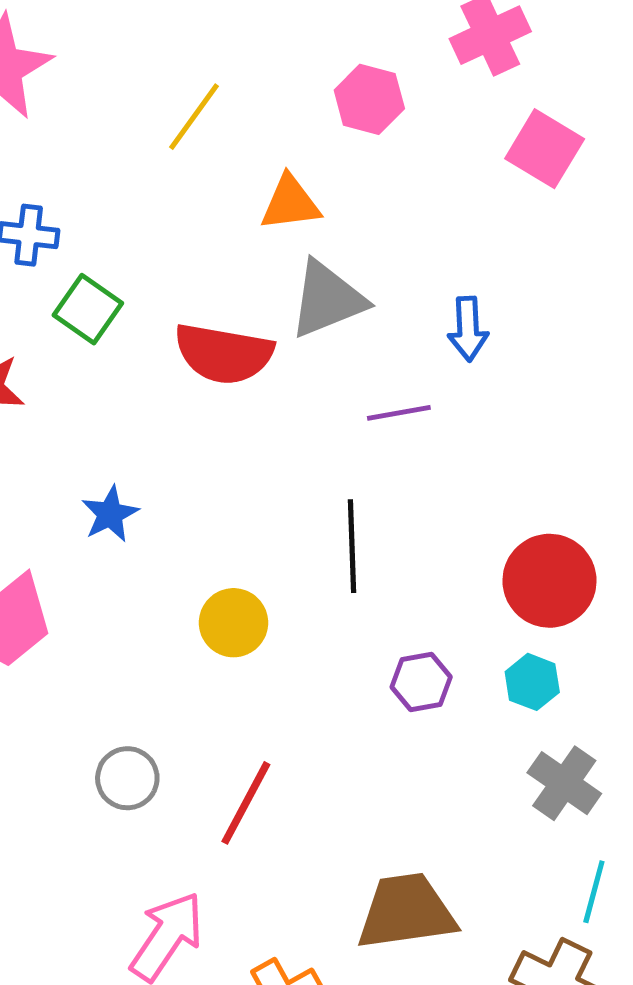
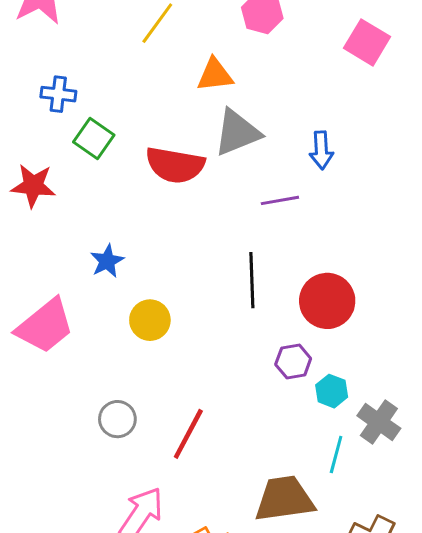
red circle: (549, 581) -> (327, 301), moved
yellow circle: (234, 623) -> (150, 320), moved
cyan hexagon: (532, 682) -> (332, 391), moved
cyan line: (594, 892) -> (336, 455), moved

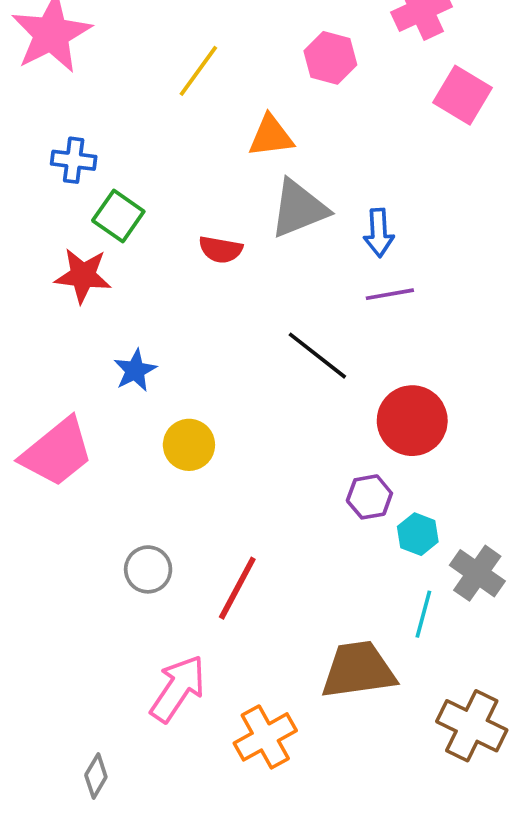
blue arrow: (321, 150) -> (379, 233), moved
red semicircle: (175, 165) -> (221, 250), size x0.6
red star: (33, 186) -> (83, 276), moved
purple line: (280, 200) -> (390, 294), moved
black line: (252, 280) -> (317, 356), moved, turned -50

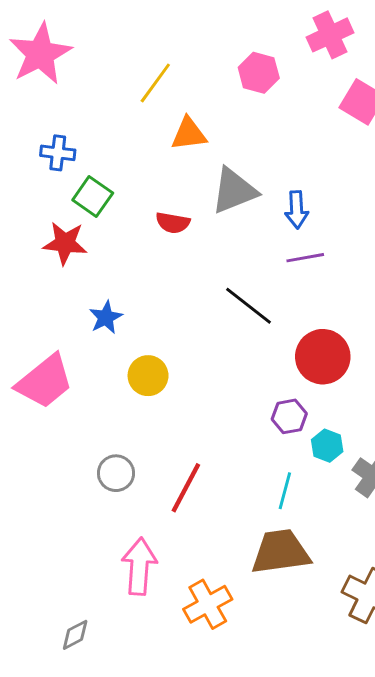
orange triangle: (271, 136) -> (189, 134), moved
cyan line: (423, 614) -> (285, 491), moved
pink arrow: (178, 689) -> (139, 566), turned -30
gray diamond: (96, 776) -> (75, 635), turned 32

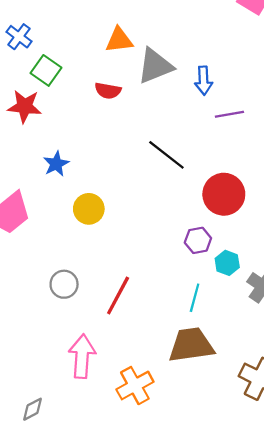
orange triangle: (189, 134) -> (119, 40), moved
blue cross: (58, 153) -> (19, 37), turned 30
purple line: (305, 258) -> (229, 114), moved

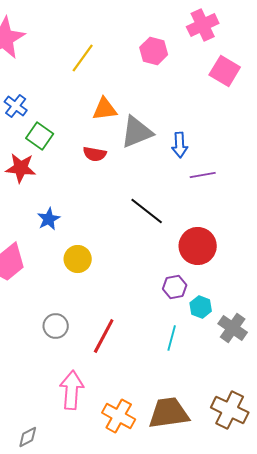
brown trapezoid: (191, 345) -> (169, 413), moved
orange cross: (135, 386) -> (119, 416), turned -32

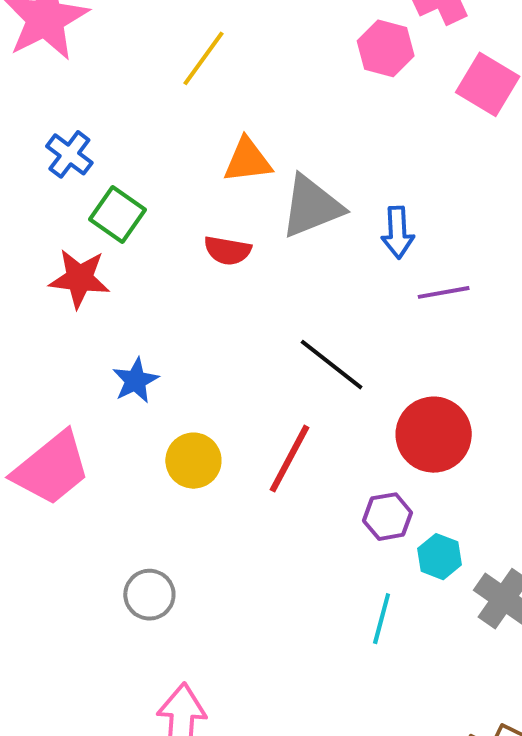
pink hexagon: (154, 51) -> (386, 48), moved
red line: (104, 336) -> (290, 459), moved

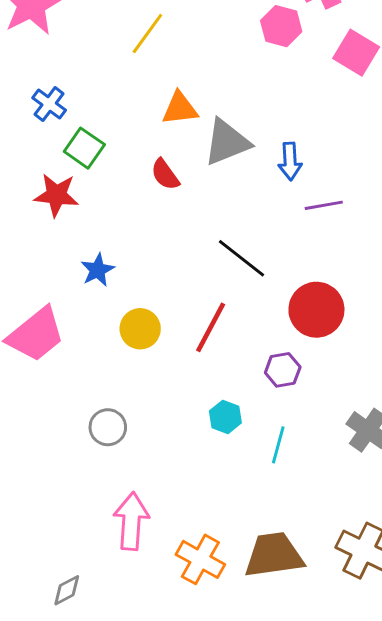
red semicircle: (227, 250) -> (165, 175), turned 44
cyan hexagon: (440, 557) -> (225, 417), moved

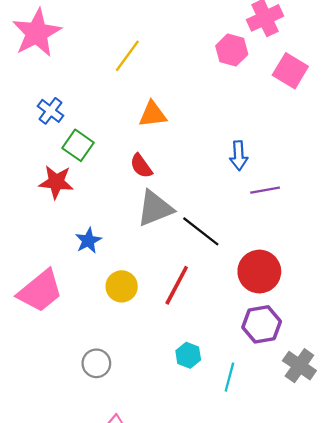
gray triangle: (227, 142) -> (155, 208), moved
purple hexagon: (283, 370) -> (262, 324), moved, size x1.4

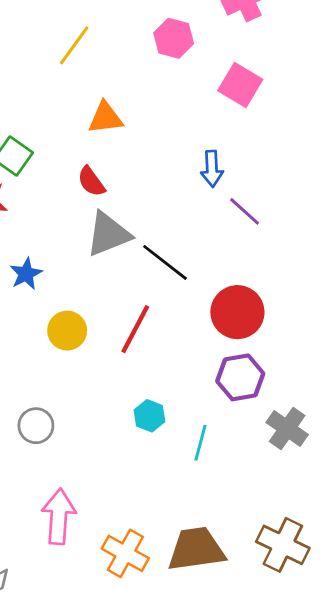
pink hexagon: (232, 50) -> (174, 38), moved
pink square: (290, 71) -> (240, 85), moved
purple line: (265, 190) -> (245, 211), turned 52

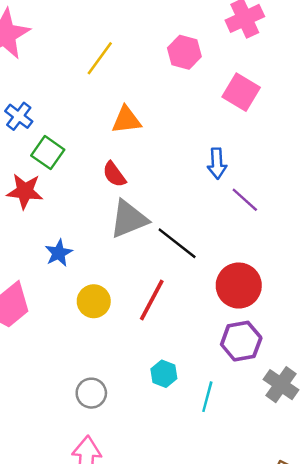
gray circle: (36, 426) -> (91, 393), moved

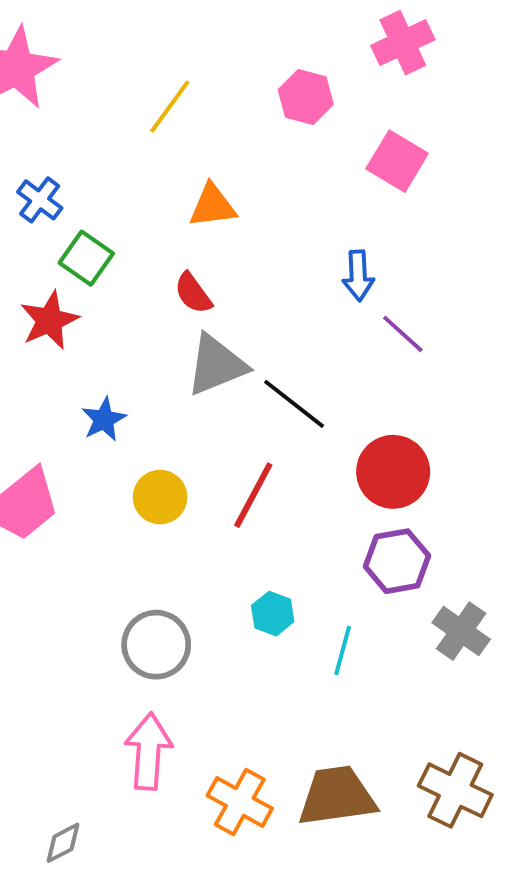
red star: (25, 191) -> (49, 320), turned -30
gray circle: (91, 393) -> (156, 645), size x1.4

